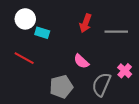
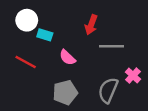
gray line: (116, 32) -> (111, 46), moved
pink semicircle: (81, 61) -> (67, 57), moved

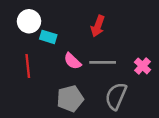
gray line: (111, 46) -> (103, 62), moved
red line: (26, 62) -> (28, 66), turned 55
pink cross: (133, 76) -> (143, 66), moved

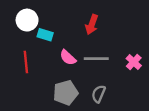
gray semicircle: (116, 96) -> (99, 94), moved, size x0.7

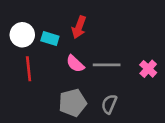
white circle: (27, 20) -> (22, 35), moved
red arrow: (92, 25) -> (79, 27), moved

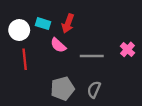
cyan rectangle: (50, 39) -> (43, 24), moved
pink semicircle: (75, 64) -> (58, 45), moved
pink cross: (148, 69) -> (127, 49), moved

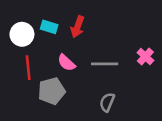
pink semicircle: (58, 45) -> (66, 63), moved
gray pentagon: (63, 88) -> (52, 91), moved

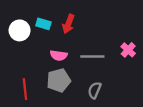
pink semicircle: (66, 63) -> (59, 55), turned -35
red line: (28, 68) -> (25, 89), moved
gray pentagon: (52, 91) -> (59, 80), moved

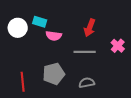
red arrow: (68, 24) -> (90, 28), moved
pink semicircle: (59, 55) -> (54, 36), moved
gray semicircle: (95, 90) -> (87, 83), turned 56

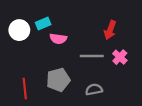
cyan rectangle: (40, 22) -> (43, 24), turned -40
red arrow: (90, 28) -> (110, 30), moved
pink cross: (118, 46) -> (120, 57), moved

